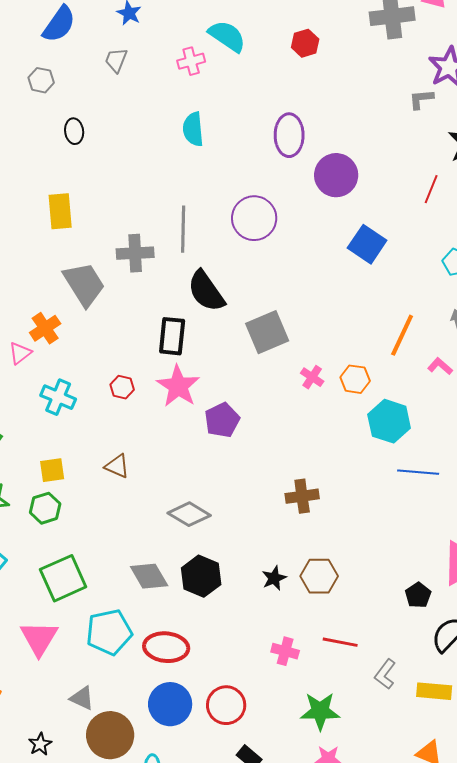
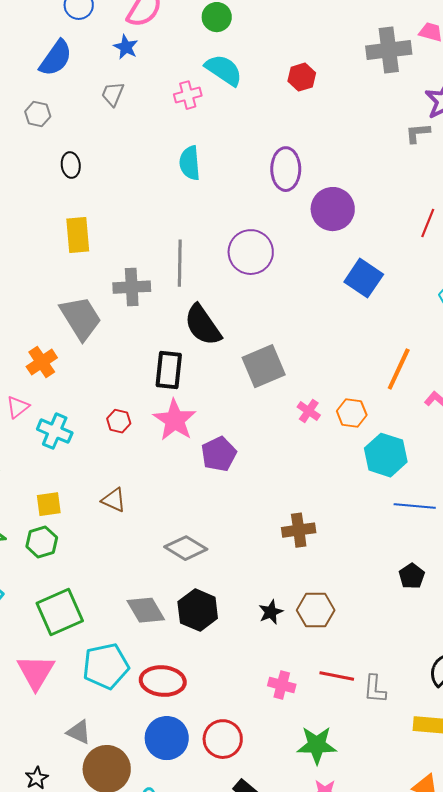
yellow rectangle: (60, 211) -> (78, 235), moved
pink triangle: (20, 353) -> (18, 407), moved
black pentagon: (418, 595) -> (412, 576), moved
gray L-shape: (385, 674) -> (375, 689), moved, turned -32

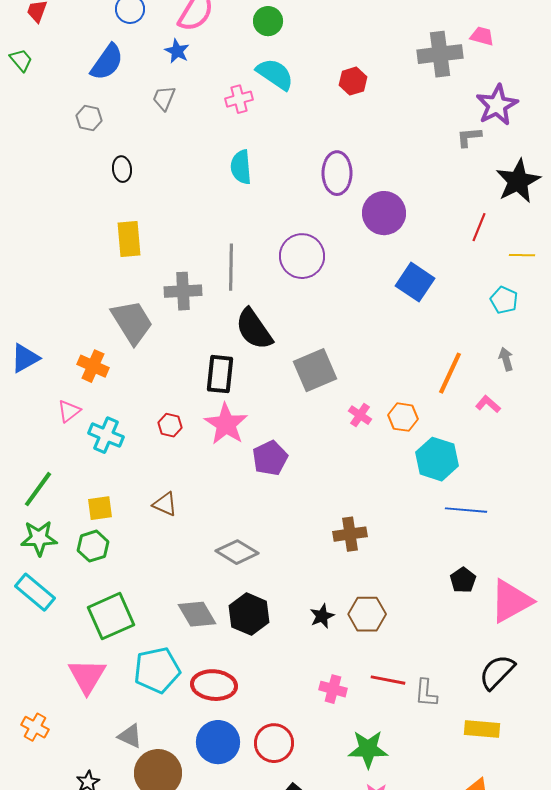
orange cross: (42, 362) -> (93, 366), turned -32

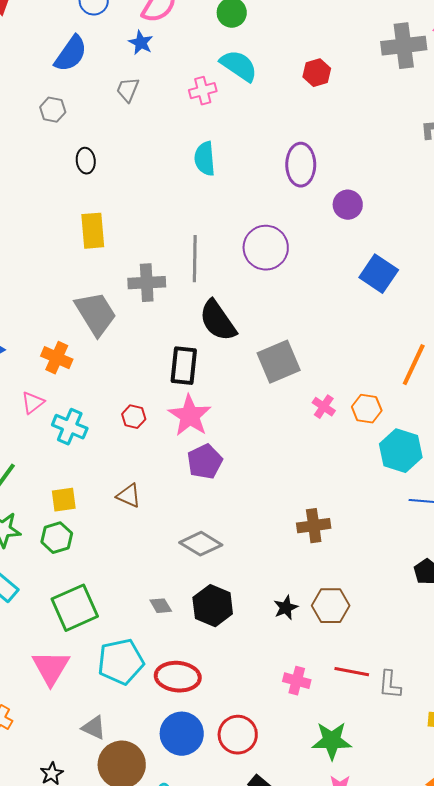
purple circle: (384, 213) -> (348, 205), size x0.7
purple pentagon: (270, 458) -> (205, 462), moved
gray diamond: (197, 614) -> (161, 606), size x0.6

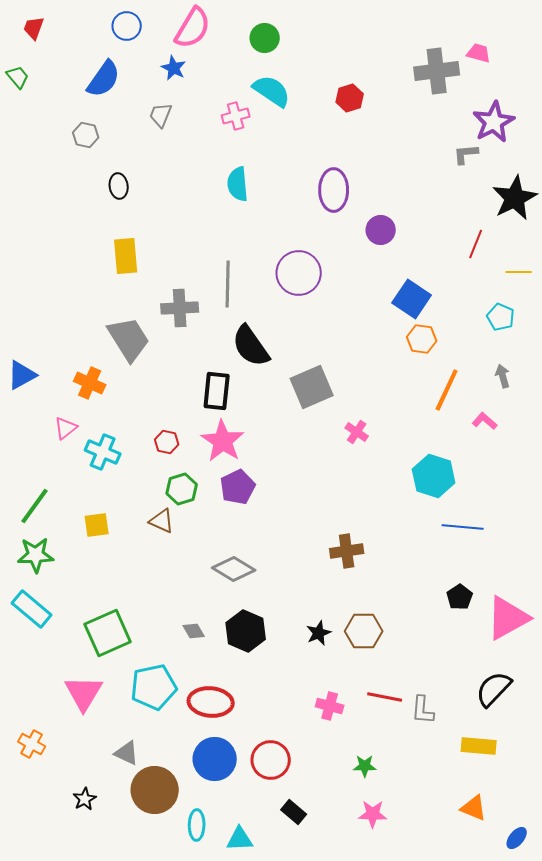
orange hexagon: (367, 409) -> (422, 339), moved
green hexagon: (57, 538) -> (182, 489), moved
green star: (332, 741) -> (365, 766), size x0.6

